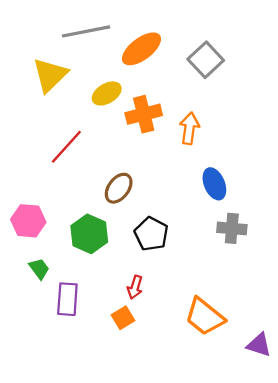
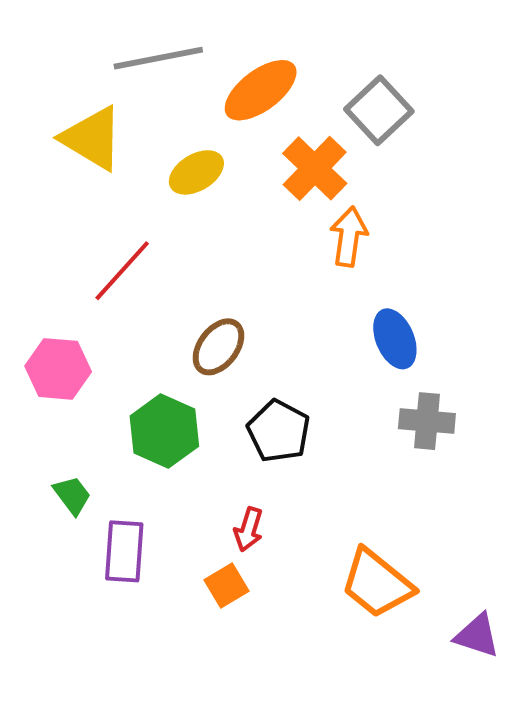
yellow triangle: (50, 75) -> (92, 138), turned -45
orange cross: (144, 114) -> (315, 168), moved, turned -32
pink hexagon: (28, 221) -> (58, 369), moved

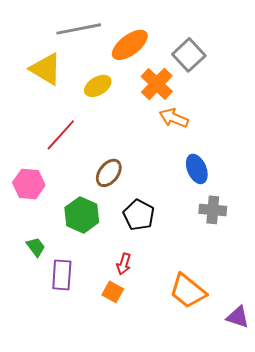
orange arrow: (349, 237) -> (174, 118), turned -76
orange square: (226, 585) -> (113, 292), turned -30

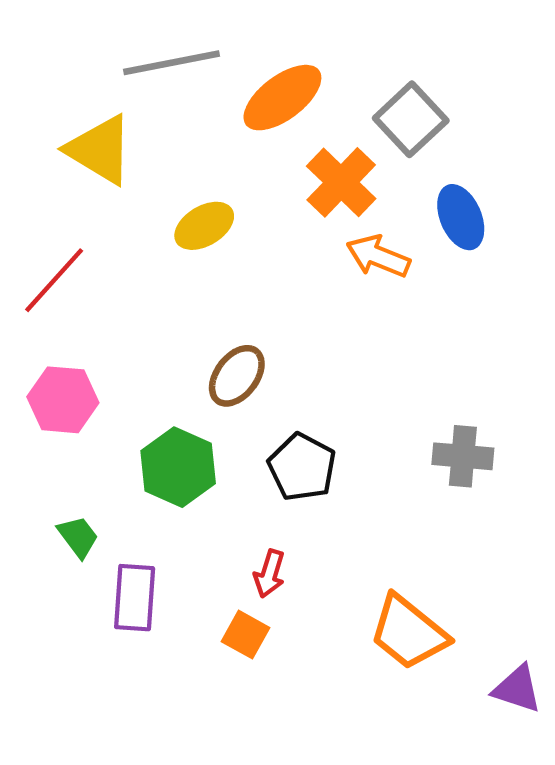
yellow ellipse: (98, 86) -> (204, 226), moved
red line: (61, 135) -> (54, 280), moved
blue ellipse: (197, 169) -> (461, 217), moved

